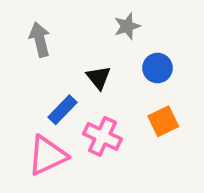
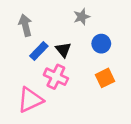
blue rectangle: (63, 110) -> (39, 51), moved
pink cross: (102, 136) -> (56, 77), moved

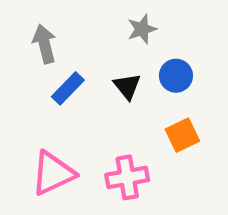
black triangle: (63, 50) -> (127, 86), moved
pink cross: (56, 77) -> (127, 177), moved, turned -35

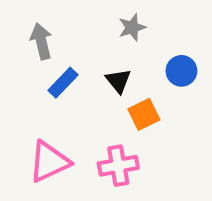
blue circle: (176, 76) -> (181, 71), moved
orange square: (182, 135) -> (144, 114), moved

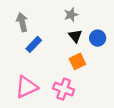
black triangle: (118, 81) -> (75, 36), moved
pink cross: (118, 166) -> (64, 89), turned 30

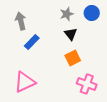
blue circle: (98, 38) -> (92, 13), moved
pink cross: (64, 89) -> (87, 84), moved

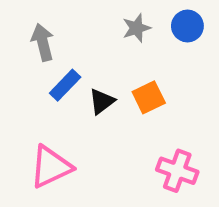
black triangle: (71, 34) -> (102, 101), moved, turned 32
orange square: (73, 58) -> (149, 97), moved

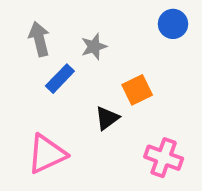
gray star: (136, 28) -> (94, 47), moved
black triangle: (102, 101) -> (107, 118), moved

